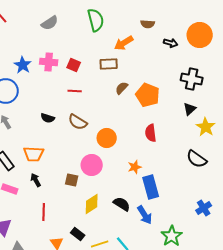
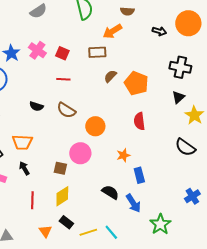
brown semicircle: (148, 24) -> (127, 11), moved
pink cross: (49, 62) -> (37, 50), turned 30
blue rectangle: (151, 187) -> (139, 175), size x0.7
yellow diamond: (92, 204) -> (62, 196), moved

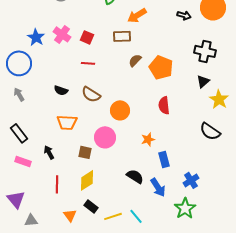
orange trapezoid: (22, 142) -> (67, 122), moved
blue cross: (192, 196) -> (191, 180), moved

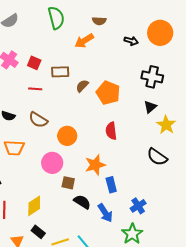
brown rectangle: (122, 36) -> (60, 72), moved
orange star: (148, 139) -> (95, 165), size x1.5
brown square: (85, 152) -> (68, 183), moved

